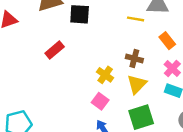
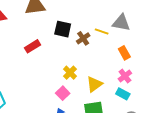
black square: (80, 14) -> (63, 29), moved
brown cross: (134, 59) -> (83, 38), moved, turned 32

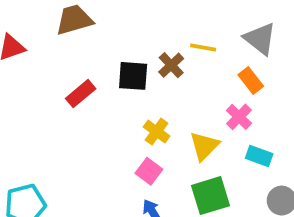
gray triangle: (121, 23) -> (260, 39), moved, turned 36
black square: (63, 29) -> (133, 76), moved
pink cross: (125, 76) -> (239, 117), moved

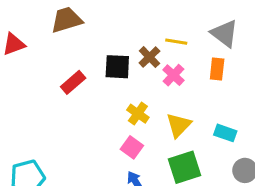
orange rectangle: (251, 81) -> (217, 69), turned 45
pink cross: (239, 117) -> (173, 75), moved

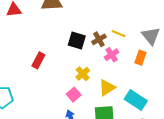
red rectangle: (73, 82) -> (38, 60), moved, turned -35
cyan rectangle: (225, 133) -> (136, 100), size x1.5

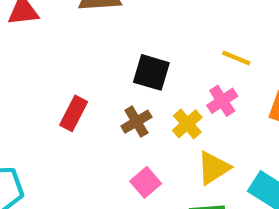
brown cross: (99, 39) -> (136, 122), moved
yellow cross: (83, 74) -> (187, 124), moved

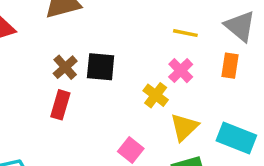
black square: (151, 72) -> (101, 67), moved
brown cross: (136, 122) -> (65, 67), moved

